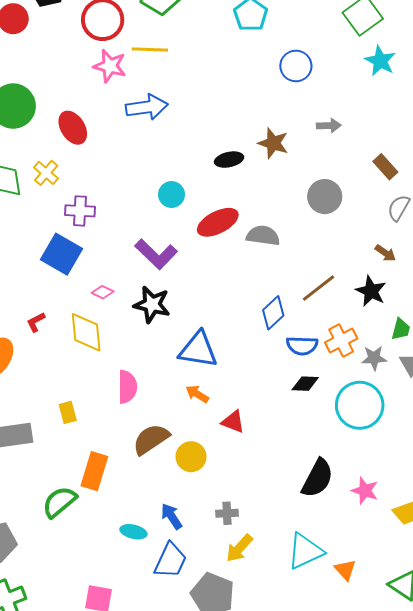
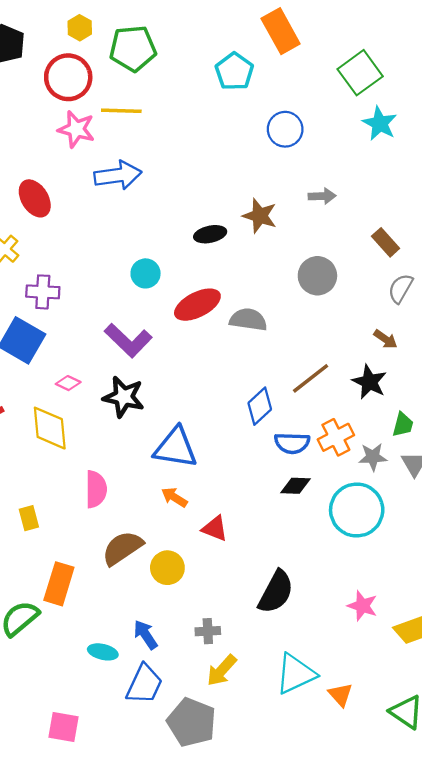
black semicircle: (317, 478) -> (276, 592), moved

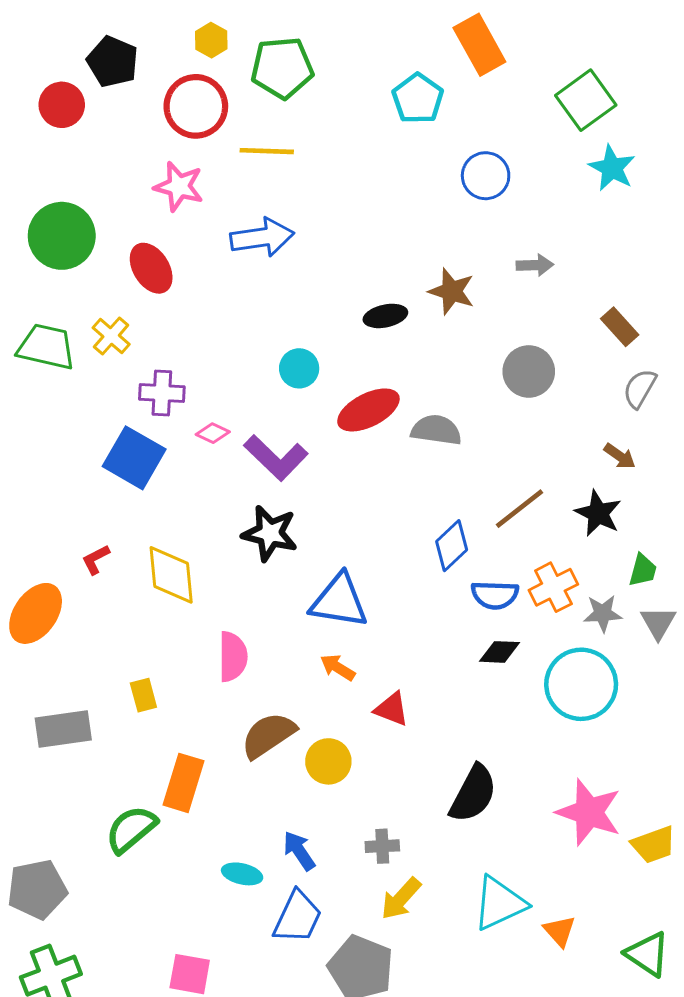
pink star: (76, 129) -> (179, 186), moved
pink diamond: (68, 383) -> (213, 433), moved
pink star: (362, 606) -> (589, 812), size x1.6

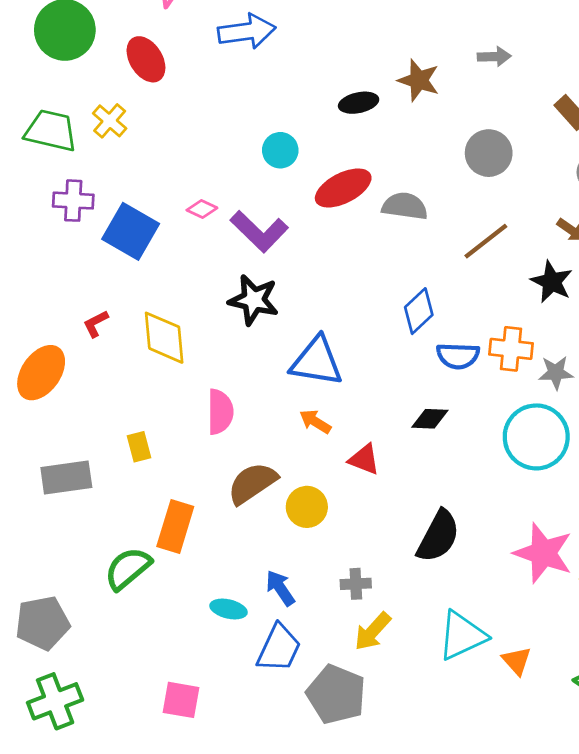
purple cross: (162, 393) -> (73, 201), moved
brown line: (519, 509) -> (486, 241), moved
orange cross: (553, 587) -> (511, 349), turned 33
black diamond: (499, 652) -> (430, 419), moved

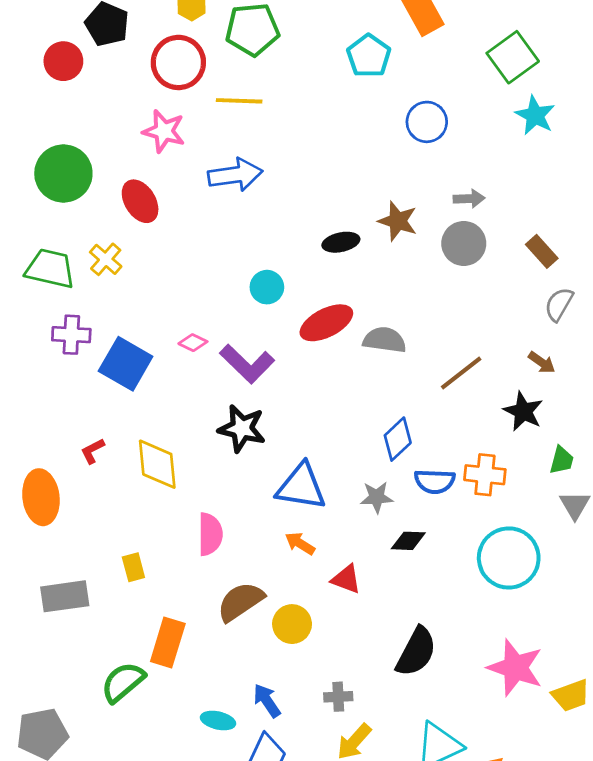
gray circle: (489, 153) -> (464, 244), moved
orange ellipse: (41, 373) -> (41, 497), turned -42
gray star: (556, 373) -> (377, 497), moved

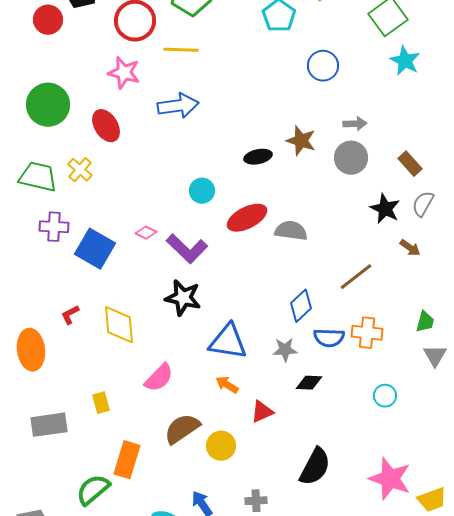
brown line: (461, 373) -> (356, 277), moved
black star: (523, 411) -> (385, 209), moved
pink semicircle: (210, 534) -> (159, 378), turned 44
cyan circle: (509, 558) -> (385, 396), size x0.5
red triangle: (346, 579) -> (262, 412), turned -45

